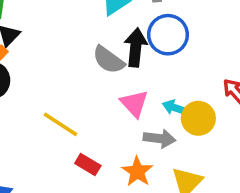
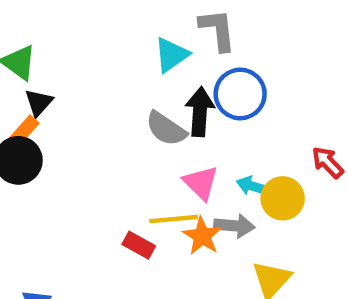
yellow line: (61, 124) -> (174, 219), moved, turned -36
red rectangle: (88, 164) -> (139, 245), moved
orange star: (137, 172) -> (202, 236), moved

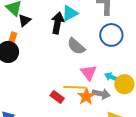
cyan triangle: (171, 55) -> (70, 13), moved
black triangle: (39, 103) -> (25, 20), moved
black arrow: (200, 112) -> (58, 23), moved
orange rectangle: (24, 131) -> (12, 39), turned -32

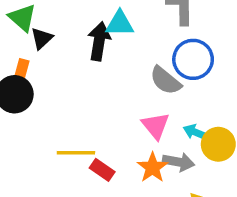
cyan triangle: (70, 13) -> (120, 24), turned 30
gray semicircle: (76, 46) -> (165, 81), moved
yellow line: (74, 87) -> (76, 153), moved

